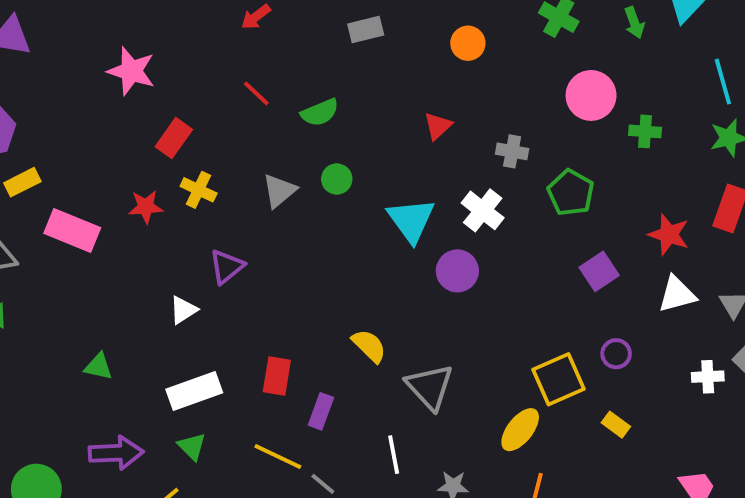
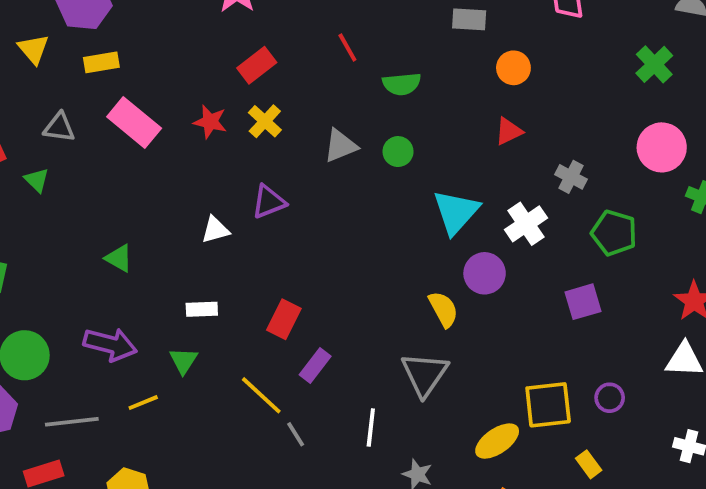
orange circle: (468, 43) -> (513, 68), moved
green pentagon: (571, 193) -> (614, 233), turned -30
purple square: (599, 271) -> (583, 302), moved
yellow semicircle: (369, 346) -> (443, 309), moved
white rectangle: (194, 391) -> (202, 309), size x0.6

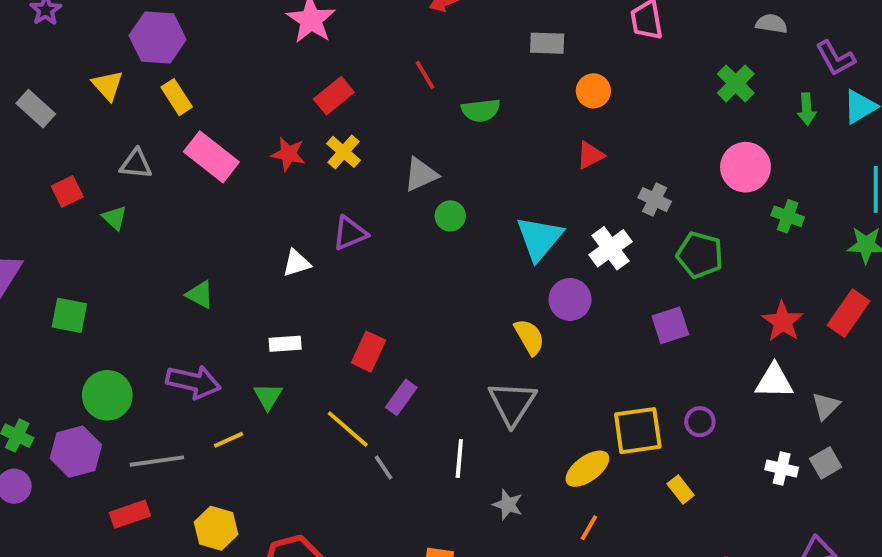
yellow rectangle: (101, 62) -> (177, 97), turned 68
green circle: (398, 152) -> (450, 216), moved

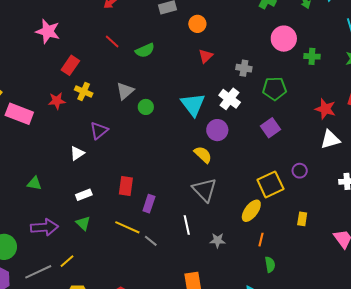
yellow line: (229, 440) -> (67, 261), moved
yellow rectangle: (681, 490) -> (302, 219), moved, turned 64

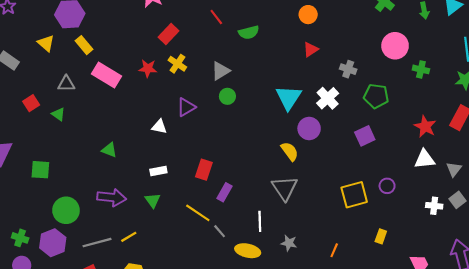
green circle: (146, 107) -> (227, 96), moved
white triangle: (77, 153) -> (159, 127), turned 35
yellow ellipse: (251, 211) -> (248, 251), moved, turned 55

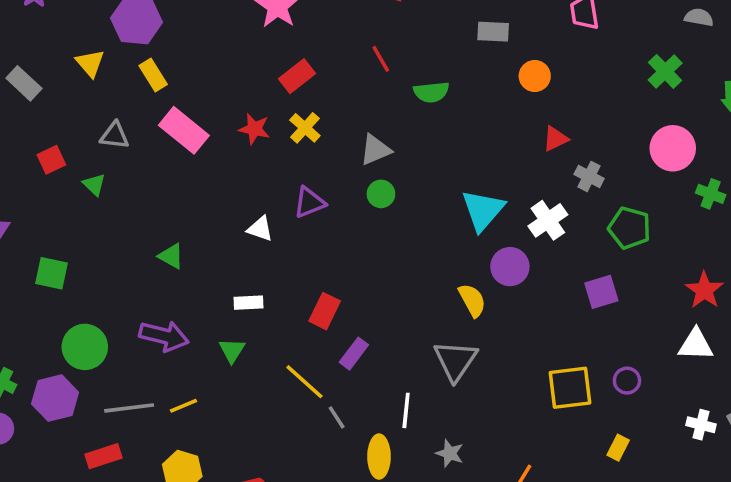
red triangle: (311, 49) -> (555, 139), moved
yellow rectangle: (381, 236) -> (618, 448), moved
yellow ellipse: (248, 251) -> (379, 457), turned 70

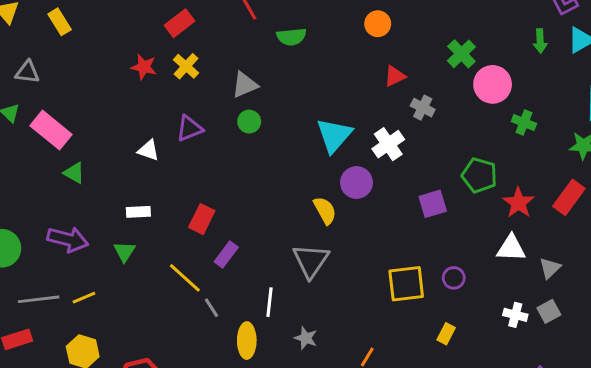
green cross: (665, 71) -> (461, 54), moved
pink rectangle: (184, 130) -> (51, 130), moved
green pentagon: (630, 228) -> (479, 175), moved

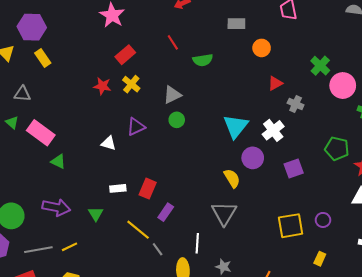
purple square: (433, 204) -> (294, 169), moved
white rectangle: (138, 212) -> (118, 188), moved

